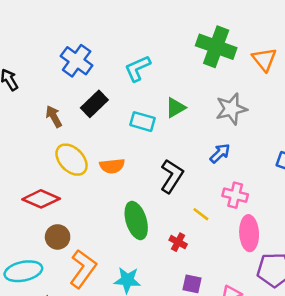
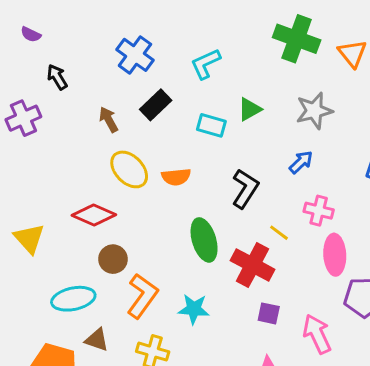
red cross: (178, 242) -> (253, 265), size x2.0

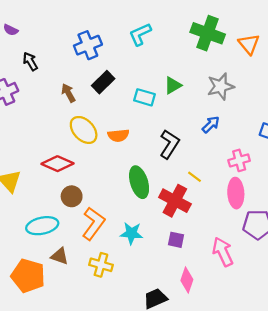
blue cross: (135, 55) -> (88, 45), turned 32
cyan L-shape: (206, 64) -> (140, 34), moved
pink cross: (319, 211) -> (239, 160), moved, turned -30
purple square: (269, 313) -> (176, 240), moved

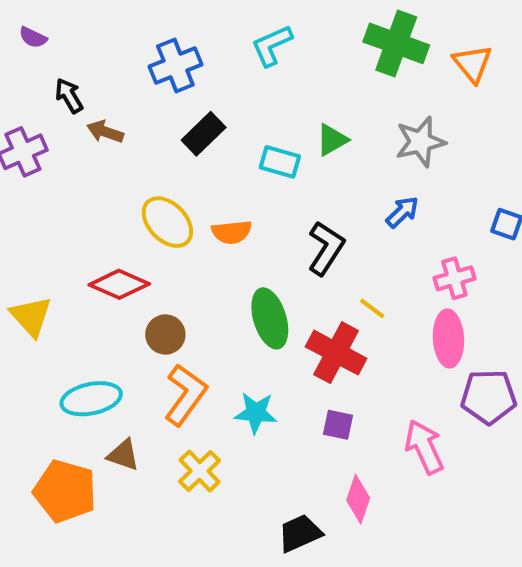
brown arrow: (68, 93) -> (105, 132), moved, turned -42
brown circle: (72, 196) -> (165, 334), moved
yellow cross: (101, 265) -> (200, 471), turned 30

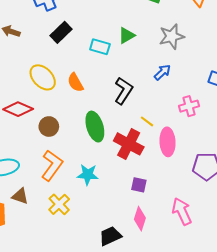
orange semicircle: (232, 232) -> (75, 83), turned 66
brown circle: (165, 334) -> (49, 127), moved
pink ellipse: (448, 339) -> (168, 142), moved
purple square: (338, 425) -> (139, 185), moved
pink arrow: (424, 447) -> (182, 211), moved

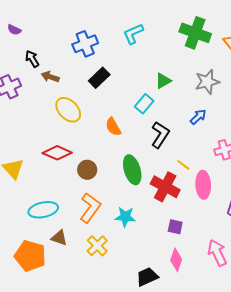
cyan rectangle: (100, 47) -> (144, 104), moved, turned -66
yellow ellipse: (43, 77) -> (68, 110), moved

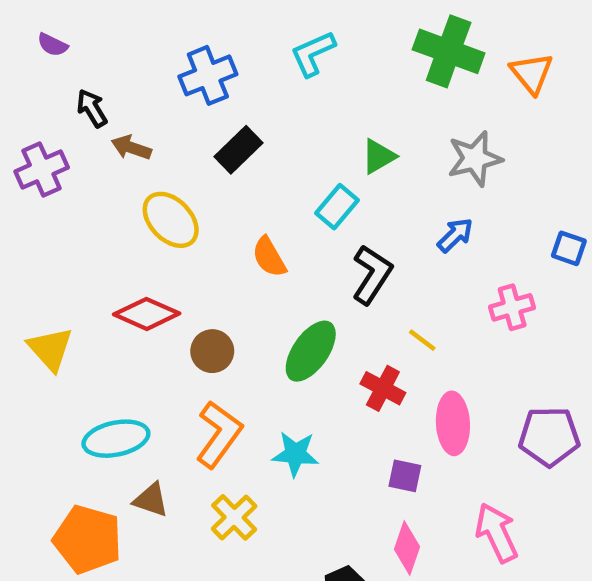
green ellipse: (132, 170) -> (311, 351), turned 52
pink ellipse: (203, 185) -> (453, 423), moved
red cross: (165, 187) -> (383, 388), size x0.7

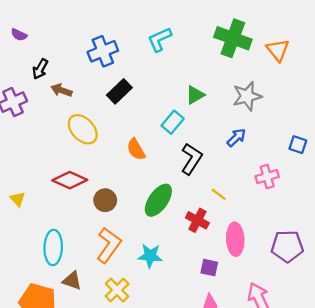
black arrow: (92, 108) -> (40, 69), turned -120
yellow triangle: (50, 349) -> (18, 199), size x0.6
cyan ellipse: (116, 439) -> (53, 247), turned -76

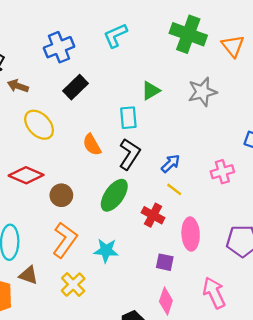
cyan rectangle: (173, 122) -> (128, 118), turned -45
blue arrow: (236, 138) -> (171, 164), moved
black L-shape: (191, 159) -> (130, 154), moved

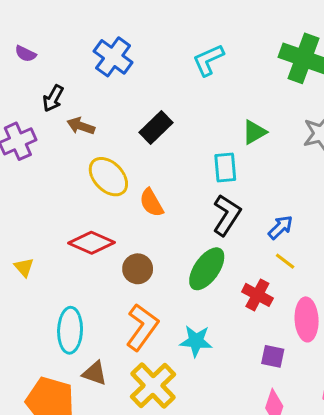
blue cross: (59, 47) -> (113, 57), moved, turned -32
orange semicircle: (92, 145) -> (151, 203), moved
yellow cross: (73, 285) -> (153, 386), size x1.4

